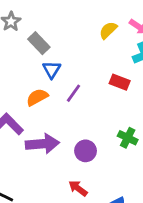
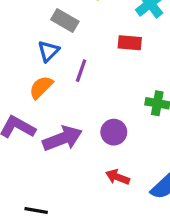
gray rectangle: (39, 43) -> (65, 21), moved
blue triangle: (52, 70) -> (48, 51), turned 30

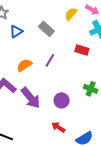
blue triangle: (48, 51) -> (16, 31), moved
purple arrow: (62, 138) -> (31, 98), turned 60

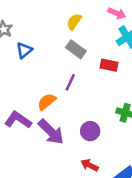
yellow semicircle: (71, 14) -> (74, 22), moved
gray rectangle: (46, 29) -> (76, 49), moved
orange semicircle: (24, 65) -> (47, 102), moved

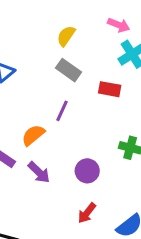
purple arrow: (51, 132) -> (39, 172), size x0.7
red arrow: (89, 165) -> (87, 213), turned -78

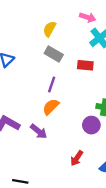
orange semicircle: (33, 135) -> (51, 107), moved
purple circle: (87, 171) -> (91, 125), moved

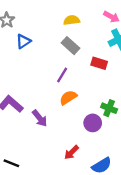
yellow semicircle: (49, 29) -> (72, 20), turned 42
orange semicircle: (51, 107) -> (68, 98), moved

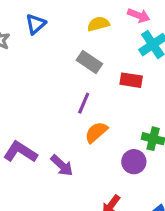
yellow semicircle: (72, 20) -> (98, 24), moved
blue triangle: (23, 41) -> (36, 24), moved

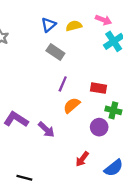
blue triangle: (36, 24) -> (48, 25), moved
gray rectangle: (89, 62) -> (55, 52), moved
red rectangle: (131, 80) -> (99, 88), moved

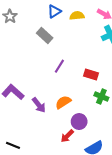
gray rectangle: (55, 52) -> (45, 35), moved
orange semicircle: (72, 105) -> (63, 102), moved
purple circle: (99, 127) -> (79, 122), moved

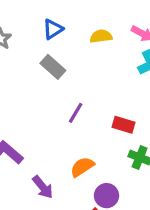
blue triangle: (54, 11) -> (53, 29), moved
purple arrow: (39, 105) -> (43, 187), moved

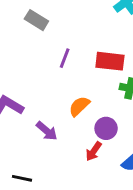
red rectangle: (123, 125) -> (110, 61), size x1.4

